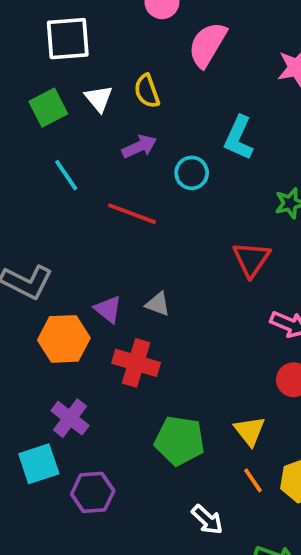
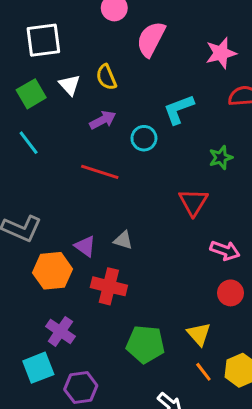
cyan L-shape: (239, 138) -> (179, 109), turned 48
cyan line: (66, 175) -> (29, 143), moved

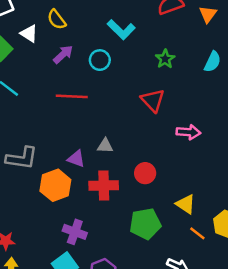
cyan L-shape: (179, 109) -> (121, 30), turned -100
red circle: (230, 293) -> (145, 173), moved

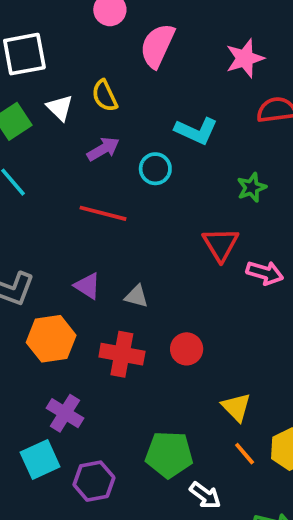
cyan L-shape: (121, 30) -> (196, 131), turned -32
pink arrow: (188, 132) -> (265, 273), moved
purple triangle: (76, 159) -> (87, 286), moved
green pentagon: (145, 224) -> (169, 454), moved

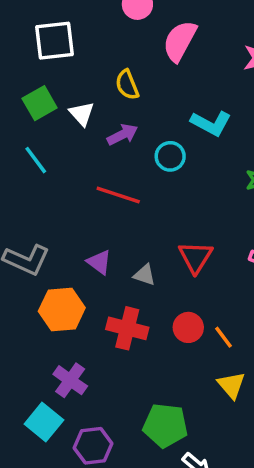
white triangle: (60, 108) -> (82, 114), moved
red triangle: (221, 244) -> (196, 257), moved
orange line: (245, 454) -> (224, 337), moved
cyan square: (40, 459) -> (44, 422), turned -30

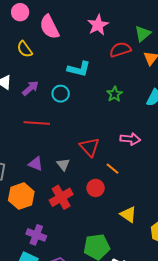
pink semicircle: (180, 41) -> (49, 27), turned -40
yellow semicircle: (127, 85) -> (25, 49), moved
gray triangle: (145, 275) -> (63, 164), turned 48
red cross: (127, 328) -> (61, 197), turned -30
orange line: (224, 337) -> (113, 169), moved

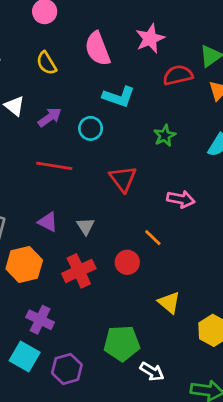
pink semicircle: (49, 27) -> (97, 49), moved
red triangle: (90, 147) -> (123, 179), moved

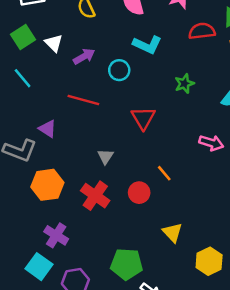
pink arrow: (181, 199) -> (211, 143), moved
purple triangle: (48, 222) -> (48, 129), moved
red cross: (79, 271) -> (95, 196), turned -36

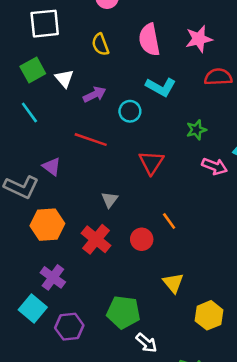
pink arrow: (211, 143) -> (215, 166), moved

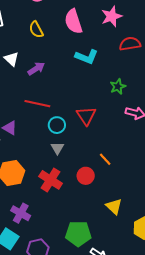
cyan circle: (130, 111) -> (57, 125), moved

